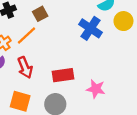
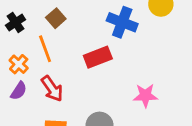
orange line: (27, 36) -> (45, 49), turned -55
red rectangle: (63, 75) -> (98, 57), moved

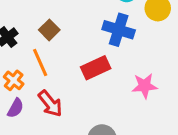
pink star: (145, 96) -> (145, 86), moved

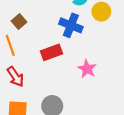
pink star: (145, 86) -> (87, 69), turned 30

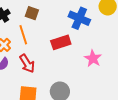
brown square: (19, 22) -> (32, 13), turned -32

